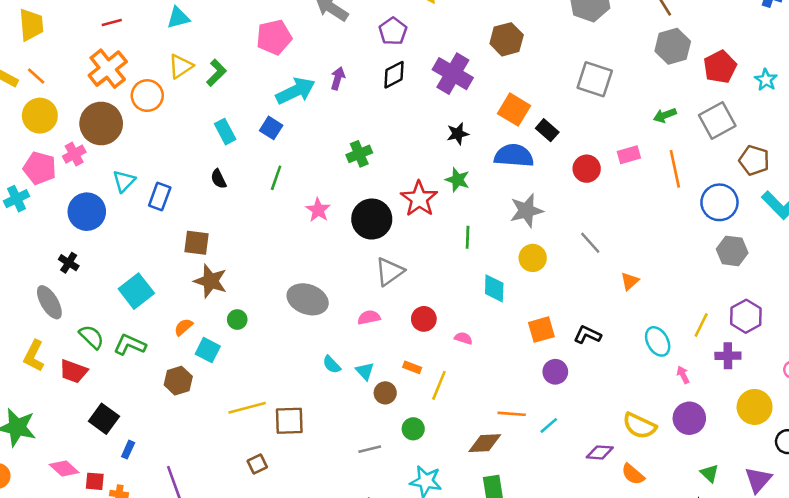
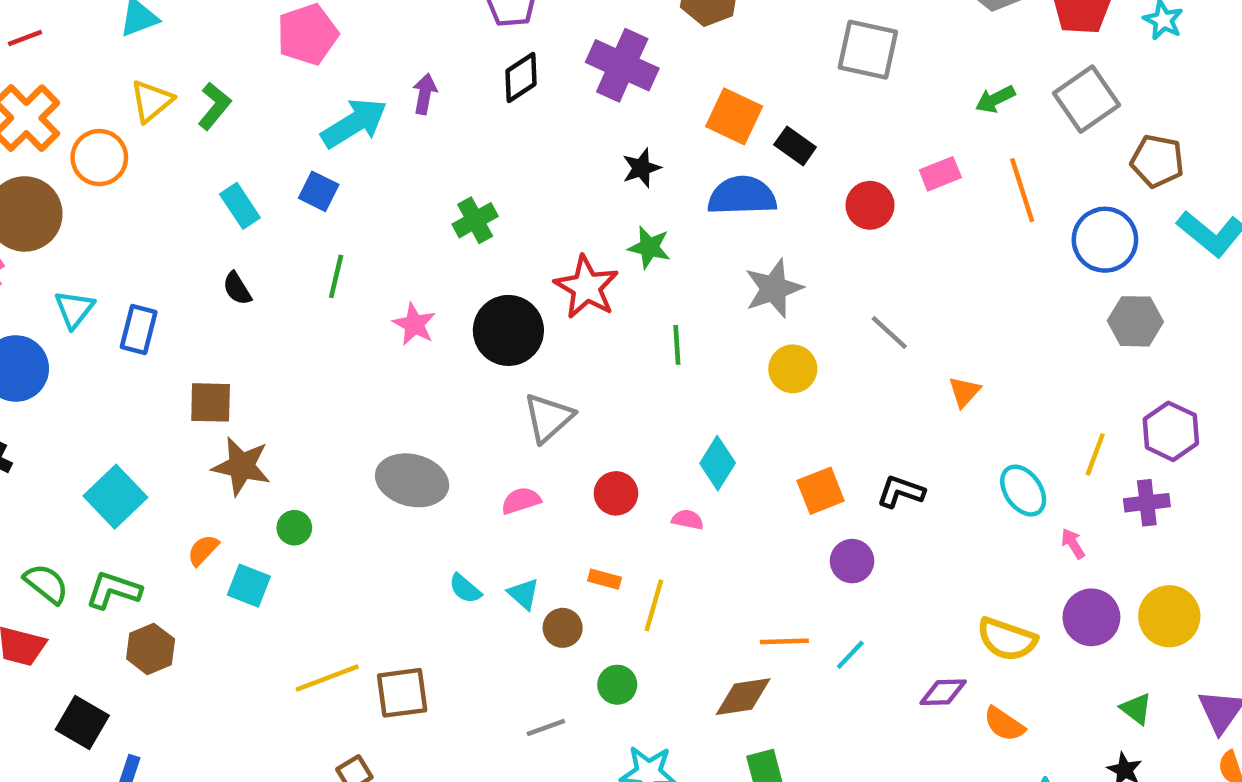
cyan diamond: (494, 288) -> (718, 463), moved, turned 36
brown hexagon: (178, 381) -> (151, 649), moved
yellow circle: (755, 407) -> (1169, 616), moved

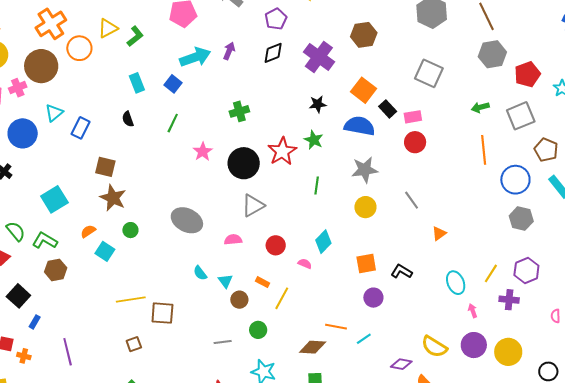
pink rectangle: (940, 174) -> (413, 117), moved

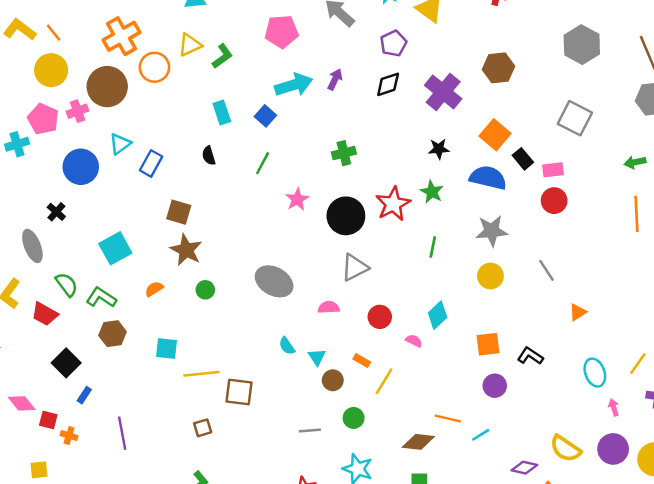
cyan square: (105, 251) -> (166, 348), moved, turned -30

